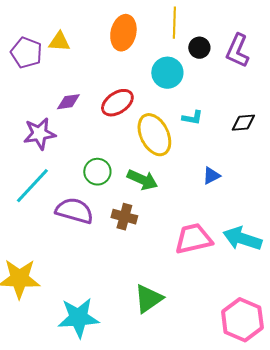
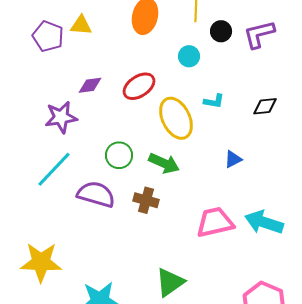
purple L-shape: (237, 51) -> (259, 34), turned 52
cyan circle: (167, 73) -> (189, 56), size x0.7

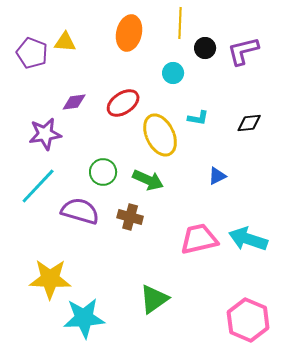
yellow star: (41, 262) -> (50, 279), moved

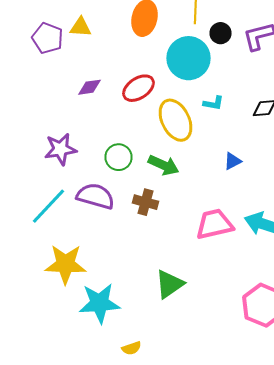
cyan circle: (173, 73) -> (188, 58), size x2.0
purple star: (45, 134) -> (60, 149), moved
cyan line: (38, 186) -> (48, 206), moved

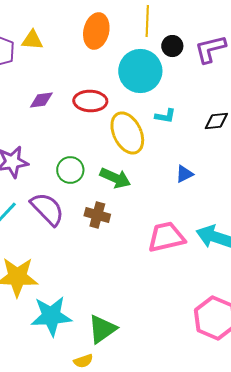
red ellipse: (138, 88) -> (90, 101), turned 36
purple semicircle: (96, 196) -> (47, 209), turned 30
green triangle: (170, 284) -> (102, 329), moved

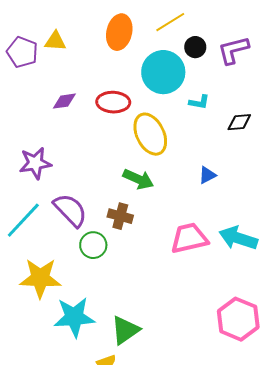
yellow line: (147, 21) -> (170, 22), turned 56
cyan L-shape: (165, 116) -> (199, 102), moved
green circle: (70, 170) -> (93, 245), moved

